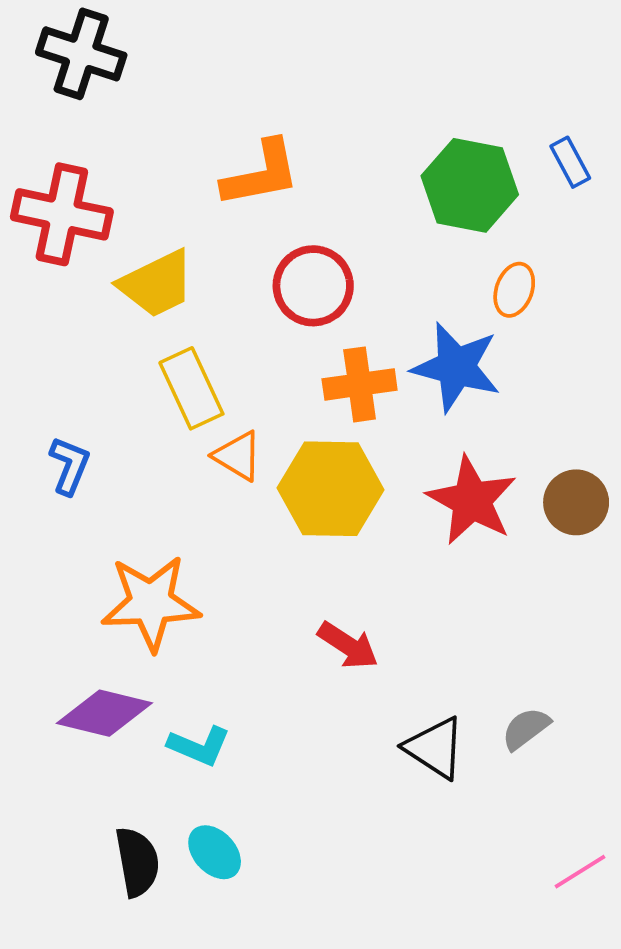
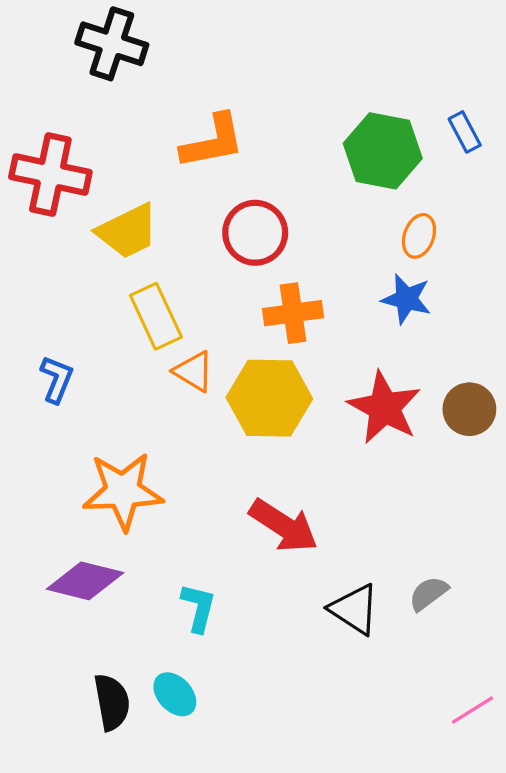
black cross: (81, 54) -> (112, 44), moved
blue star: (456, 367) -> (406, 299), moved, size x0.7
red arrow: (348, 645) -> (284, 526), size x1.4
cyan L-shape: (199, 746) -> (198, 608), moved, turned -99

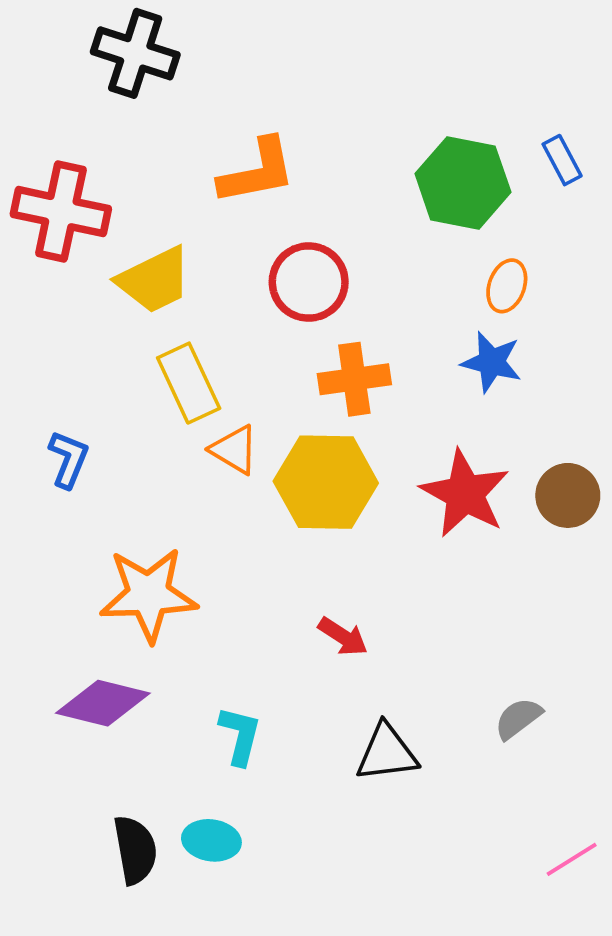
red arrow: (284, 526) -> (343, 636), size x0.6
black triangle: (354, 609) -> (387, 753), moved, turned -40
cyan ellipse: (175, 694) -> (211, 840), turned -39

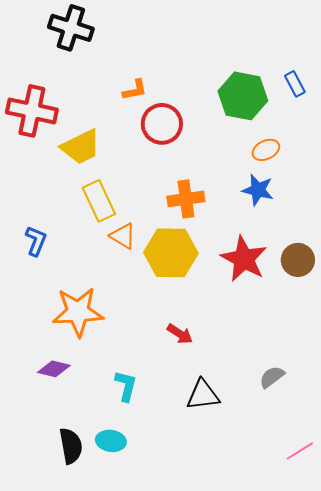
orange L-shape: (257, 172) -> (135, 90), size x0.6
red circle: (309, 282) -> (162, 124), moved
orange ellipse: (507, 286) -> (266, 150), turned 44
purple diamond: (103, 703) -> (54, 369), size x0.7

